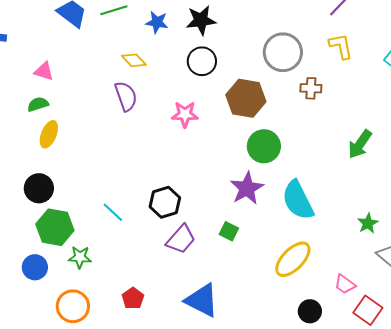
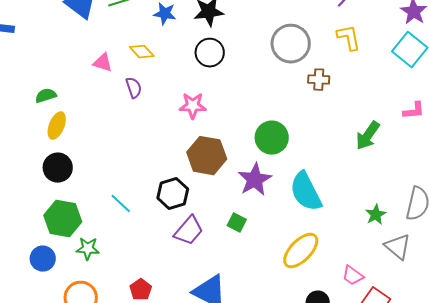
pink triangle: (44, 71) -> (103, 63), moved
purple semicircle: (126, 96) -> (134, 88), size x0.7
brown hexagon: (246, 98) -> (207, 156), moved
black circle: (39, 188) -> (58, 168), moved

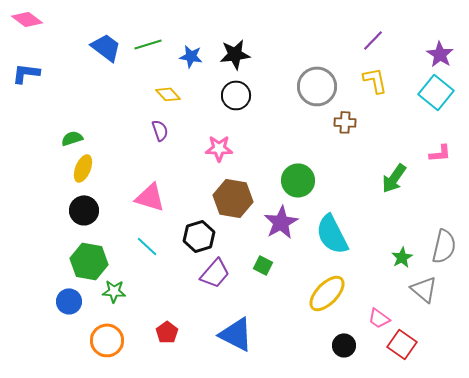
pink triangle: (103, 63) -> (150, 197), moved, size x1.5

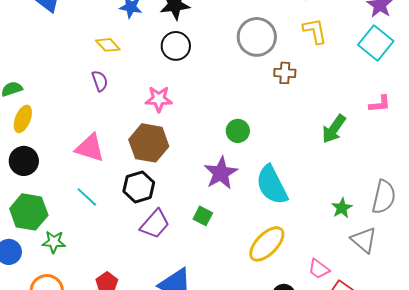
green circle: (298, 180) -> (238, 131), size x0.7
brown hexagon: (233, 198) -> (149, 143), moved

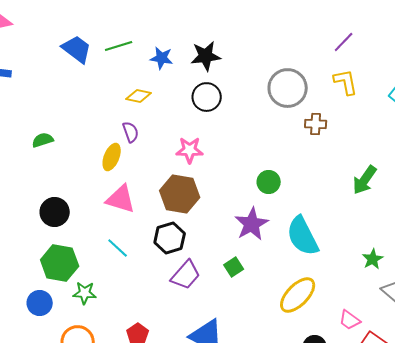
yellow diamond: (108, 45) -> (139, 96), turned -35
yellow ellipse: (23, 119) -> (112, 157), moved
green square: (203, 216) -> (234, 267), turned 30

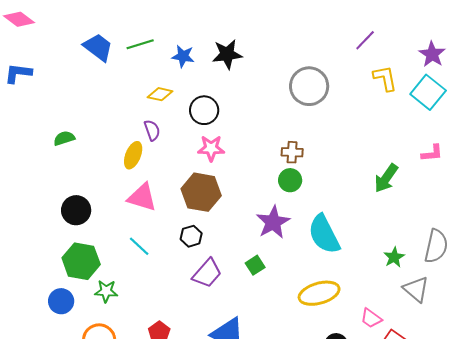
yellow L-shape: (346, 82) -> (385, 78), moved
black circle: (207, 97) -> (204, 110), moved
brown cross: (316, 124) -> (292, 152), moved
black hexagon: (170, 238) -> (191, 236), size x0.7
yellow ellipse: (298, 295) -> (319, 293), turned 30

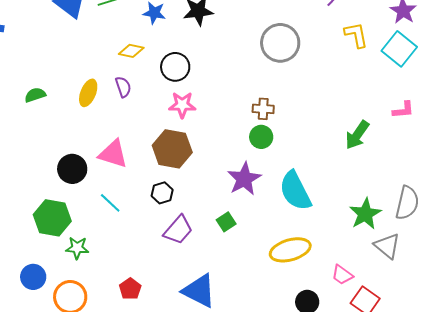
yellow ellipse: (133, 155) -> (88, 93), moved
black circle: (76, 210) -> (72, 169), moved
green star: (394, 257) -> (365, 214), size x1.5
blue circle: (61, 301) -> (33, 277), moved

